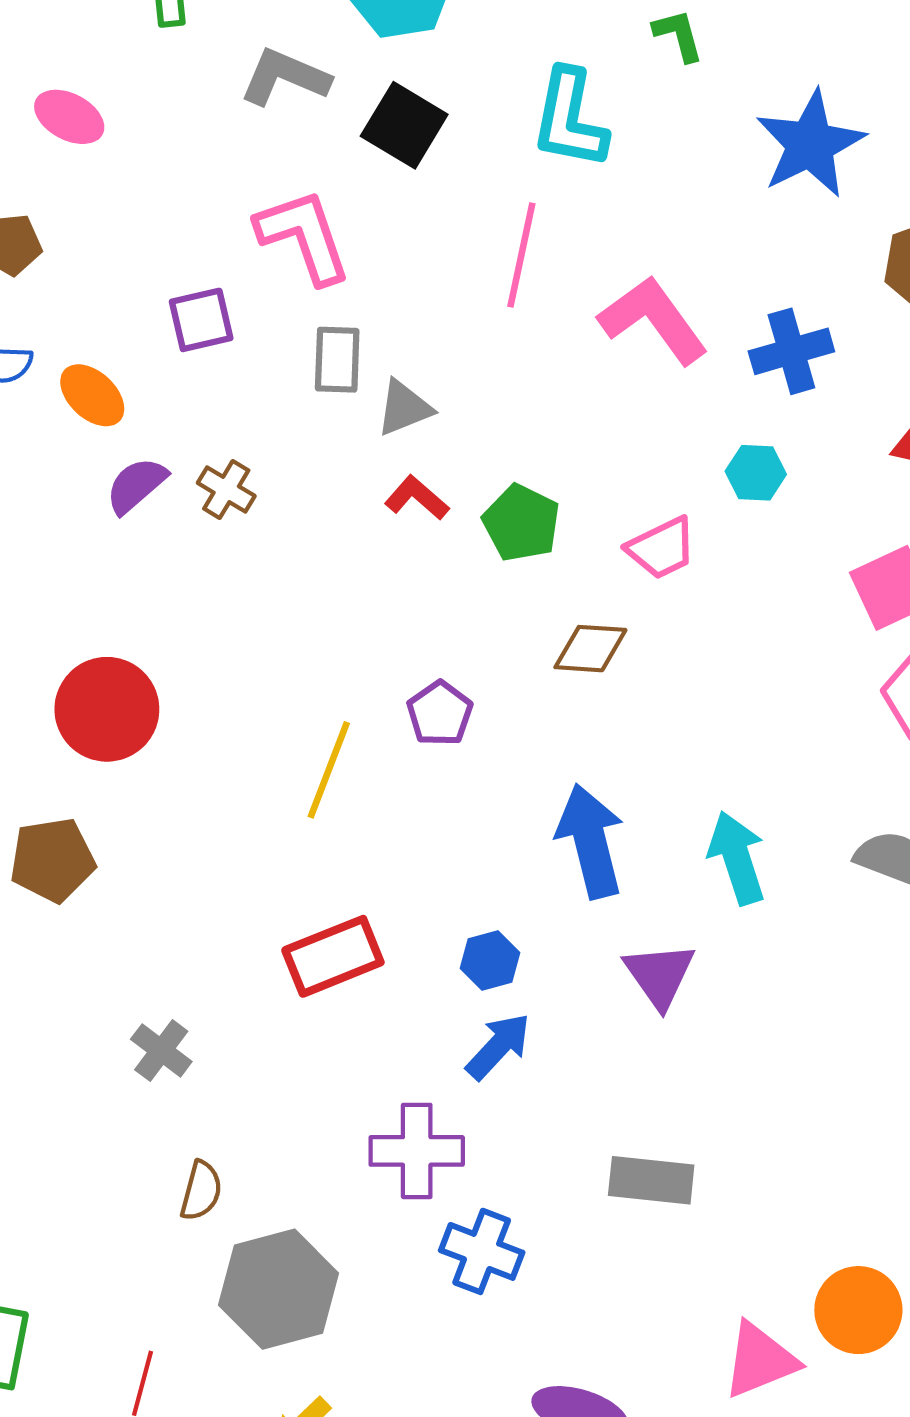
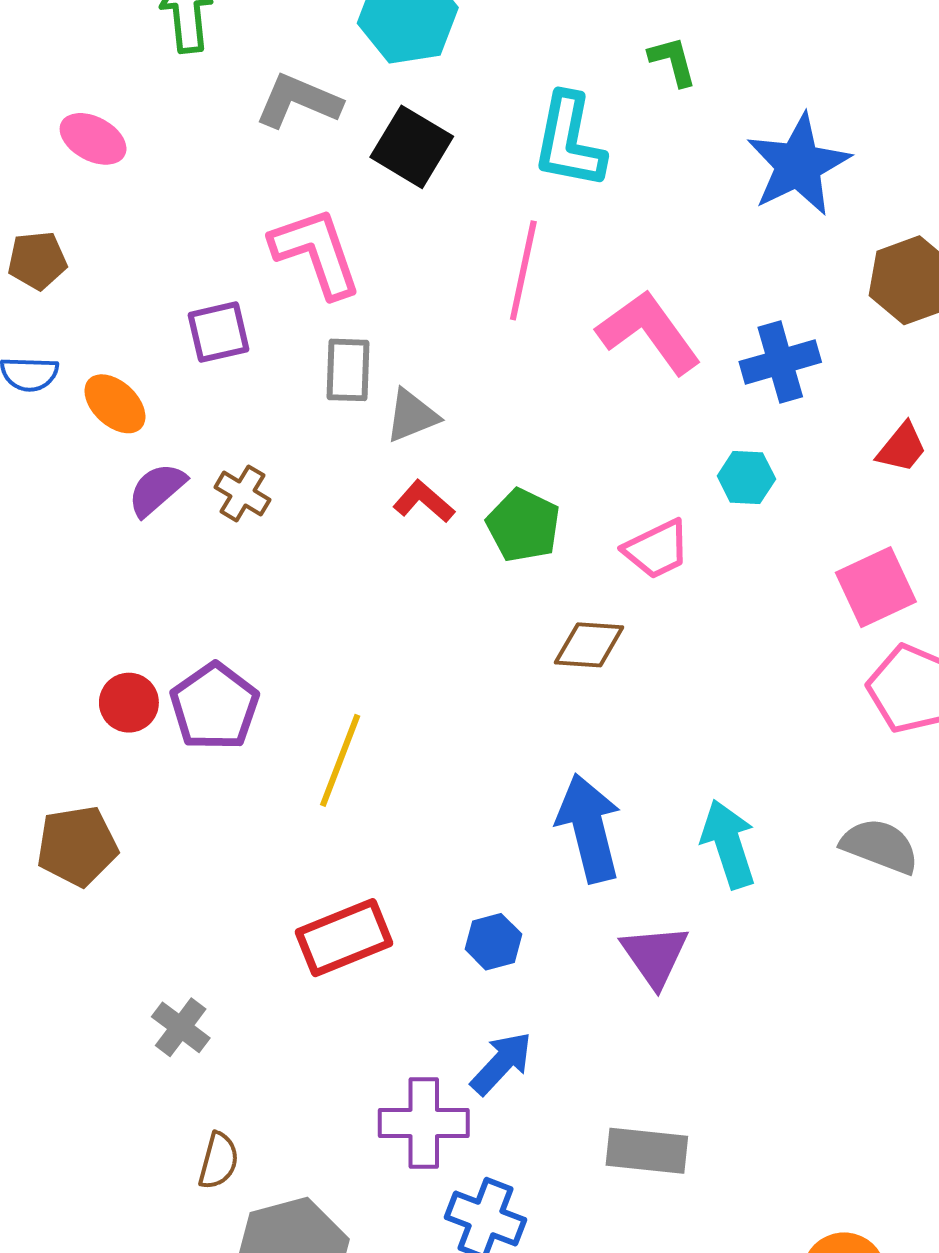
red circle: (107, 709) -> (129, 703), size x0.6
purple pentagon: (440, 713) -> (215, 707), moved, size x1.4
blue arrow: (498, 1046) -> (501, 1063), moved

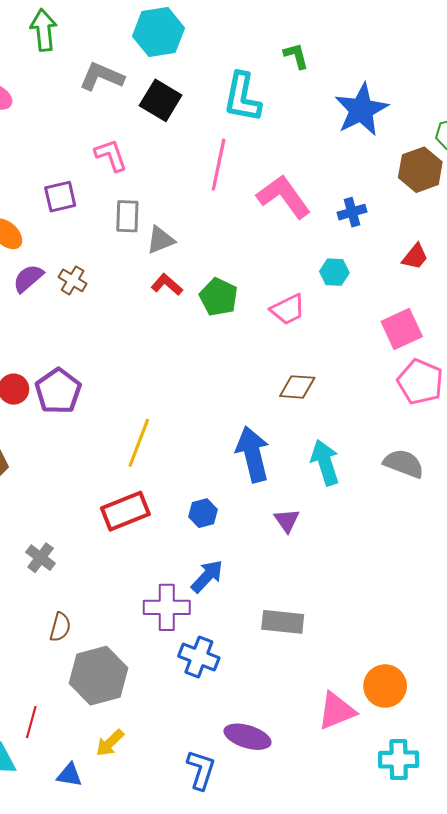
pink L-shape: (316, 252) -> (111, 155), size x0.7
blue cross: (780, 362) -> (352, 212), size x0.7
brown diamond: (589, 645) -> (297, 387), moved
yellow line: (340, 760) -> (139, 443), moved
purple triangle: (655, 956) -> (287, 520), size x0.7

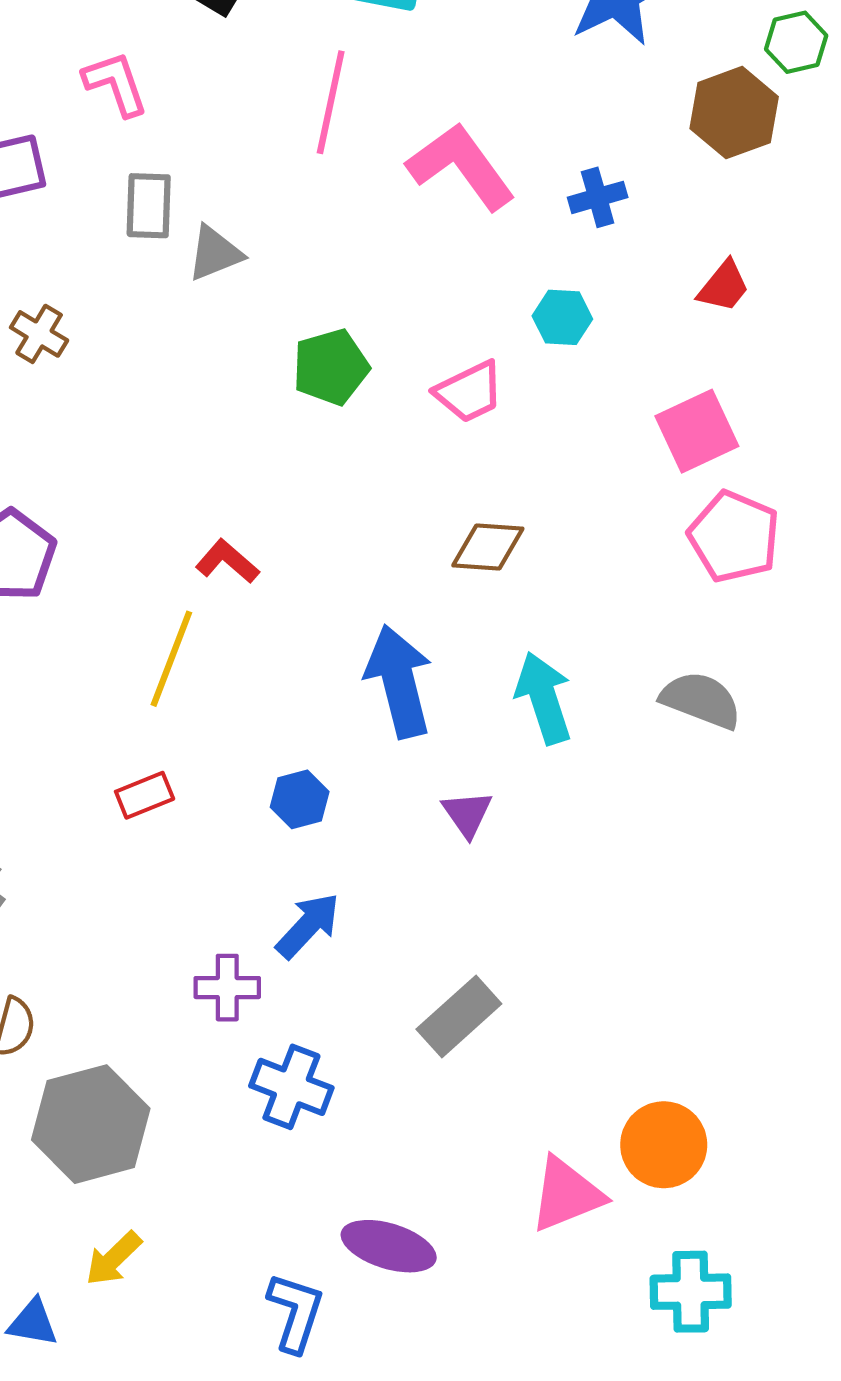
red L-shape: (167, 285) -> (227, 561), moved
green pentagon: (219, 297) -> (331, 367), turned 30
red rectangle: (125, 511) -> (145, 795), size x0.6
purple cross: (167, 607) -> (227, 988), size x0.7
gray rectangle: (283, 622) -> (459, 1017), turned -48

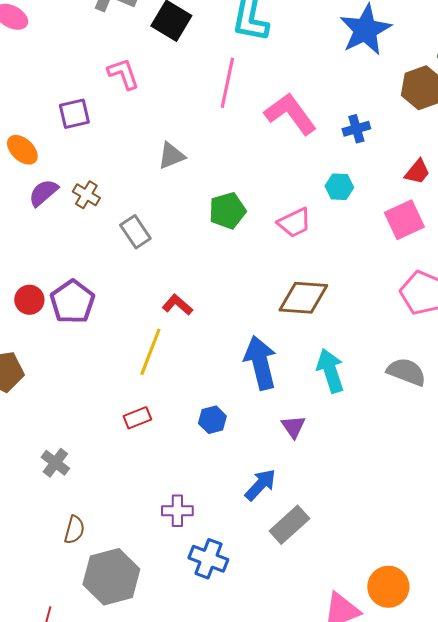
gray rectangle: (149, 206) -> (135, 232), moved, turned -36
pink square: (697, 431) -> (404, 220), moved
brown diamond: (488, 547) -> (303, 298), size x1.4
blue arrow: (308, 926) -> (260, 485), moved

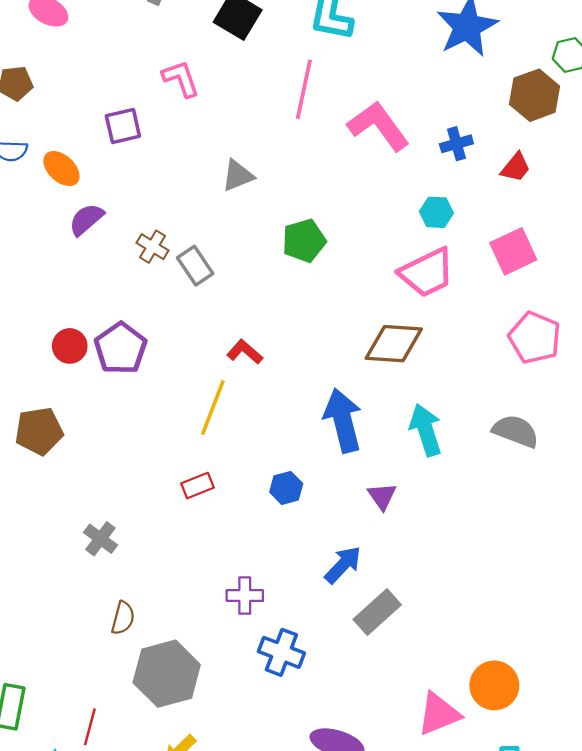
red trapezoid: (417, 172) -> (516, 167), moved
brown cross: (86, 195) -> (153, 247), moved
pink trapezoid: (294, 223) -> (427, 273), moved, size x1.4

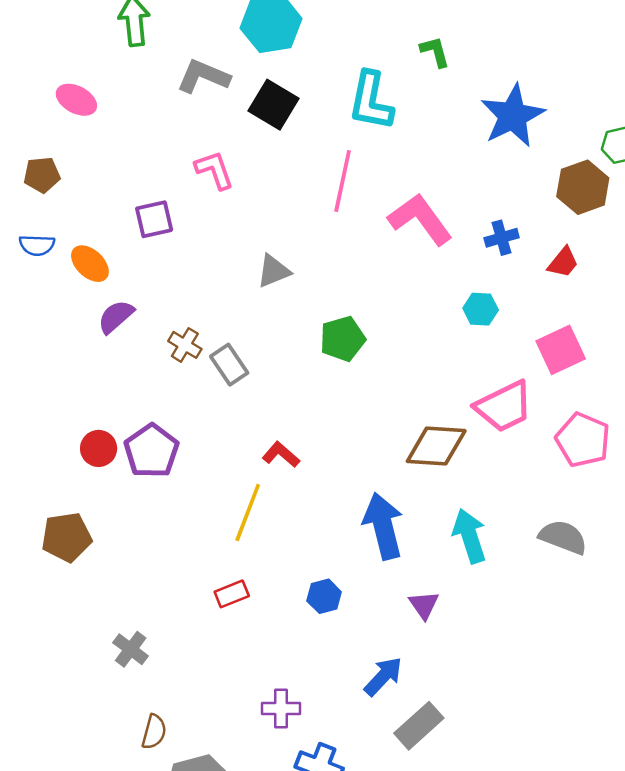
pink trapezoid: (427, 273) -> (504, 407), moved

